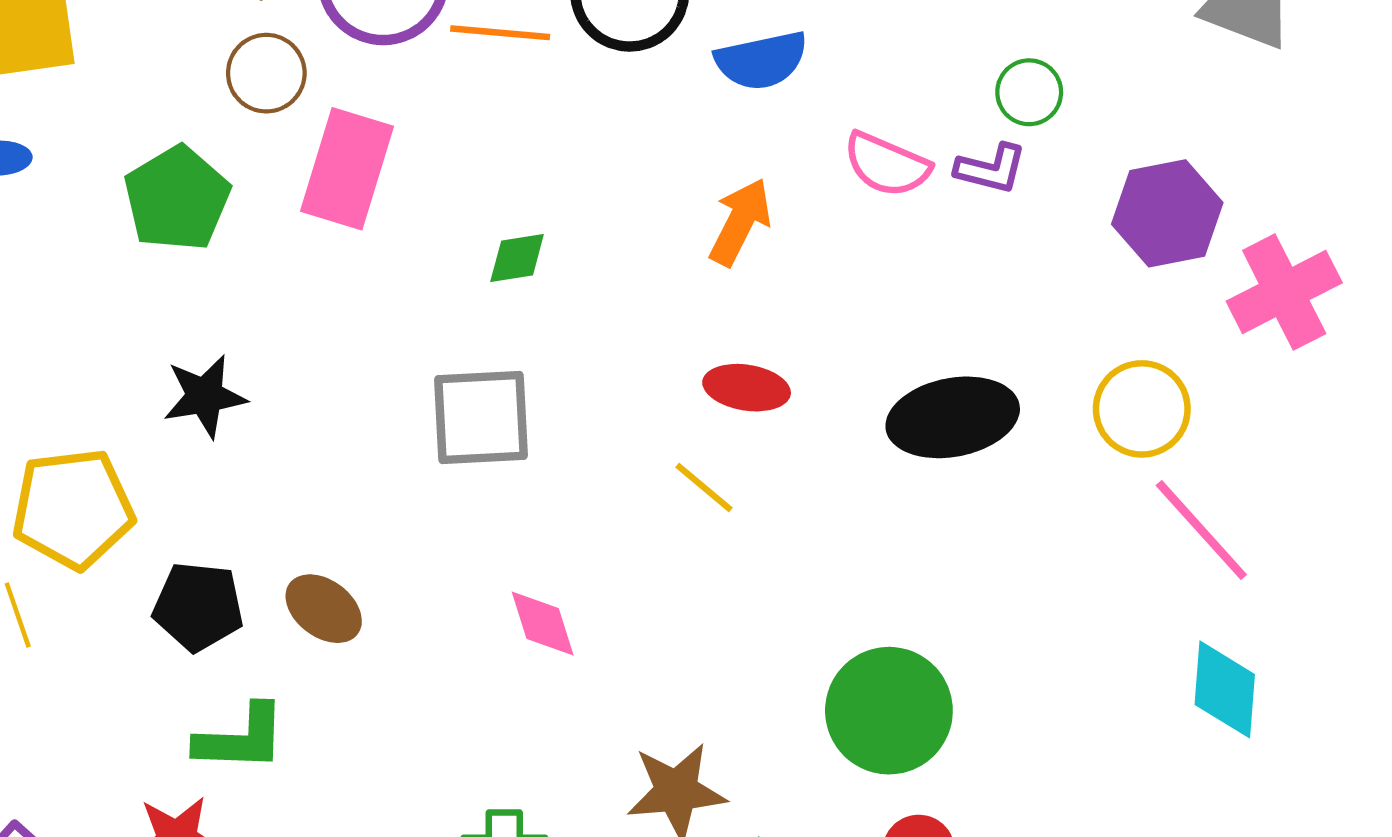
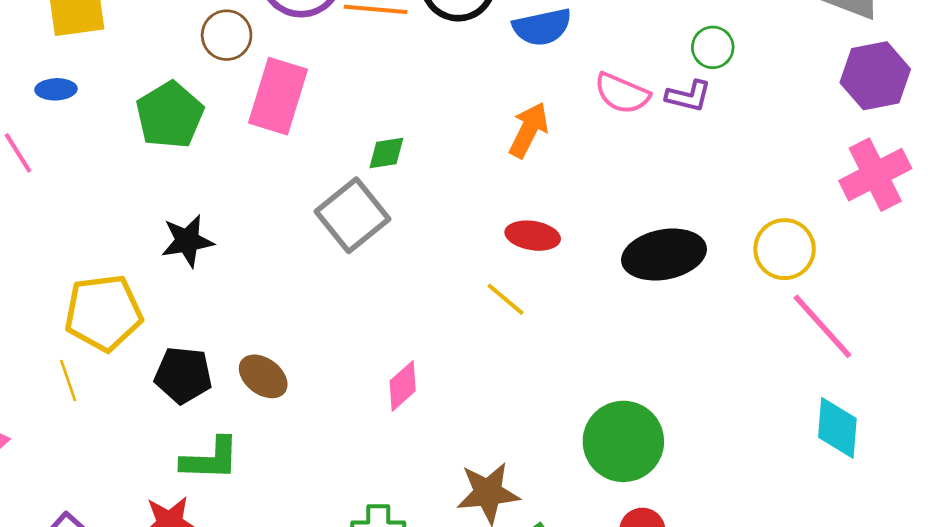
purple hexagon: (1167, 213) -> (875, 76), moved
gray square: (481, 417) -> (353, 215), moved, turned -36
pink diamond: (543, 624) -> (403, 386), turned 66

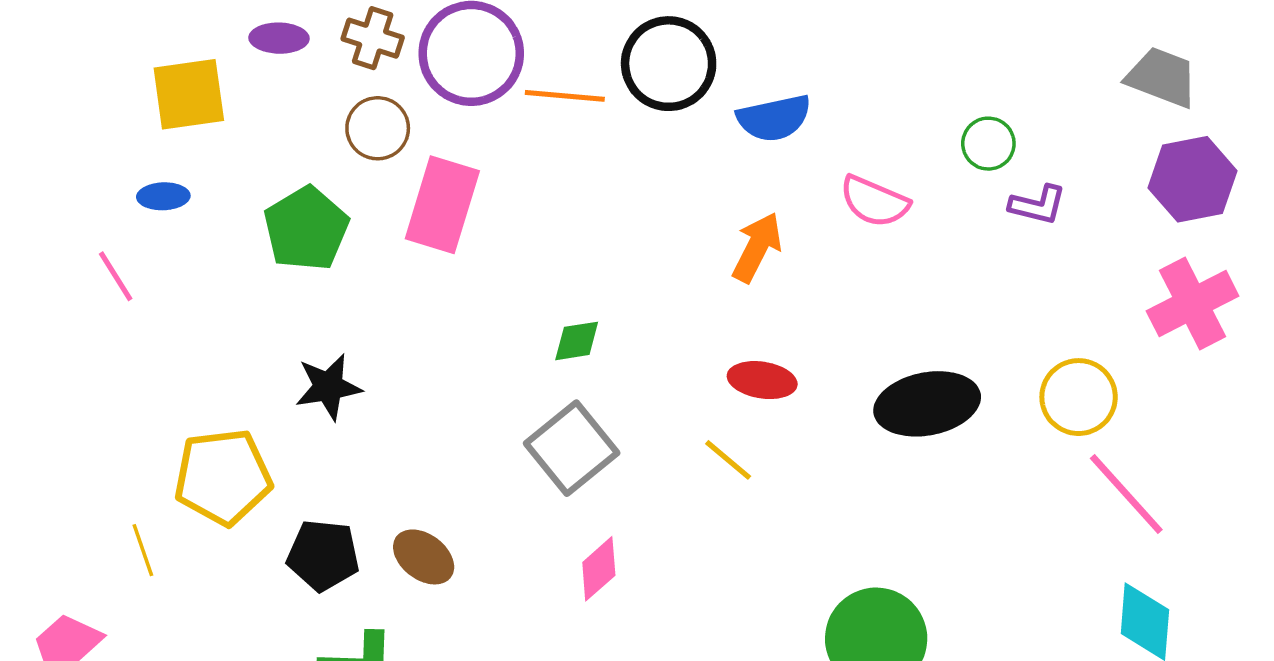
purple L-shape: (688, 96) -> (1038, 205), moved
green diamond: (386, 153) -> (577, 341), moved
gray square: (353, 215) -> (572, 448), moved
yellow line: (68, 380) -> (143, 550), moved

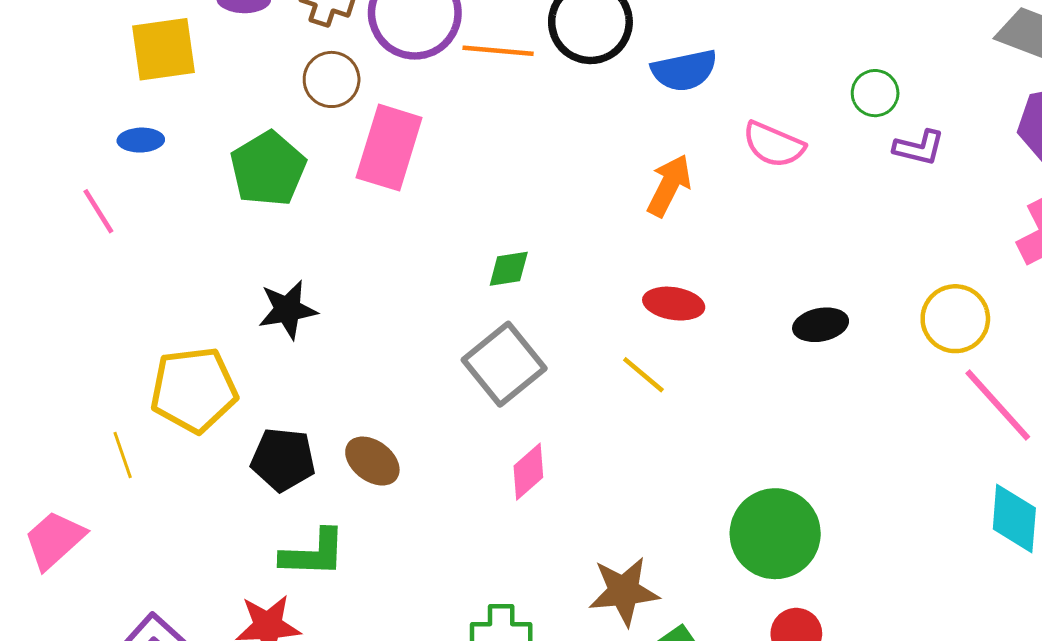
black ellipse: (927, 404) -> (821, 325), size x0.6

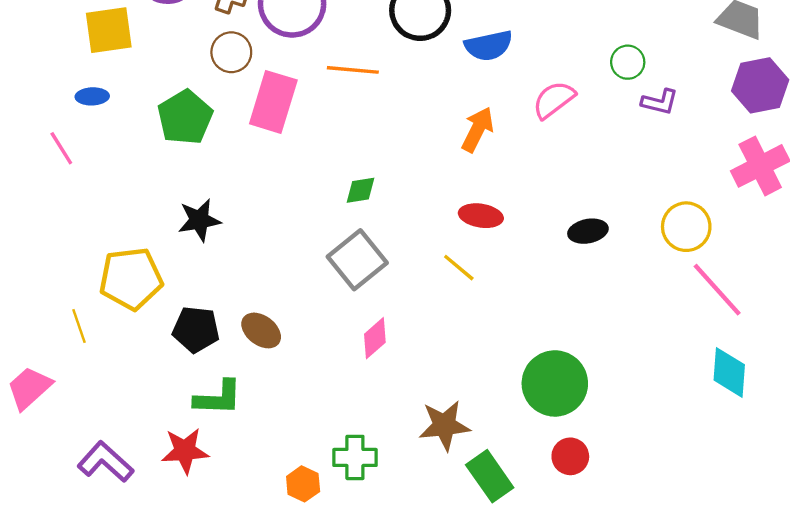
orange line: (498, 51) -> (353, 70), moved
pink semicircle: (774, 145) -> (554, 100), turned 120

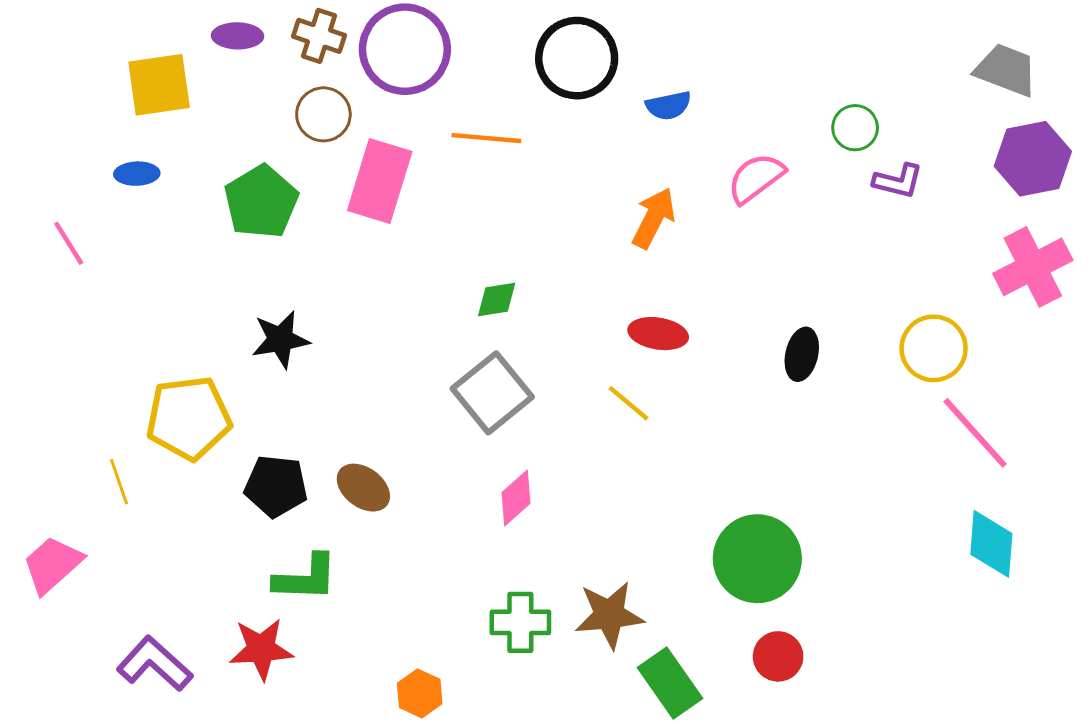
blue semicircle: (489, 46) -> (668, 105), size x0.7
pink line: (61, 148) -> (69, 243), moved
black ellipse: (588, 231) -> (802, 354), turned -66
green cross: (355, 457) -> (520, 622), moved

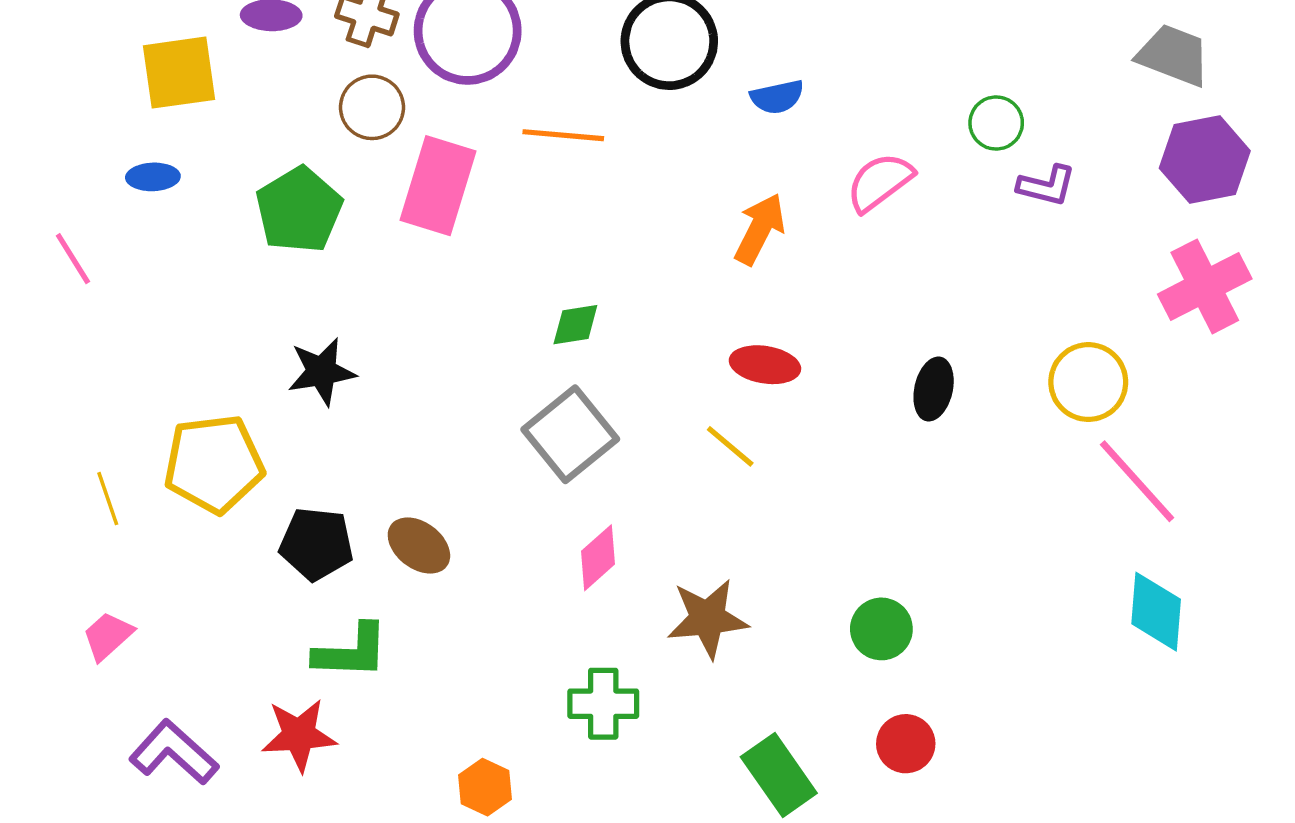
yellow line: (119, 482) -> (108, 499), moved
green circle: (757, 559) -> (881, 629), size x0.6
pink trapezoid: (52, 565) -> (108, 636), moved, size x0.7
brown star: (609, 615) -> (708, 619), moved

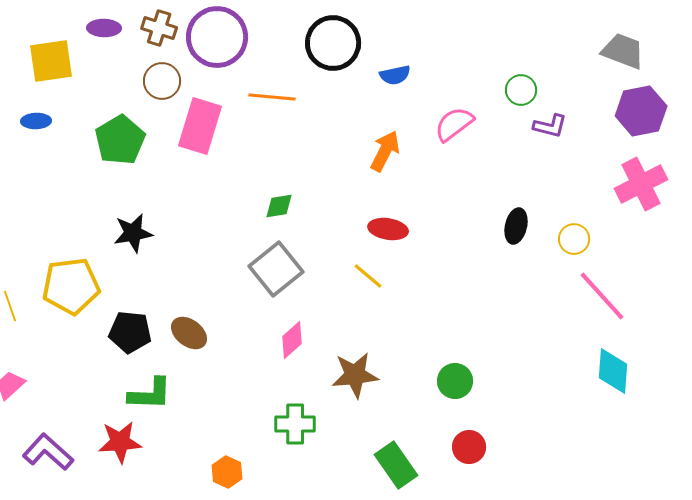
yellow circle: (1088, 382) -> (574, 239), size x0.7
black ellipse: (934, 389) -> (516, 226), moved

